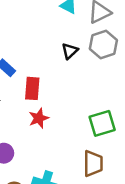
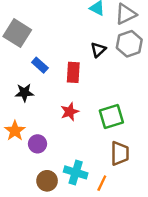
red rectangle: (32, 88) -> (73, 72), moved
green square: (102, 123) -> (111, 116), moved

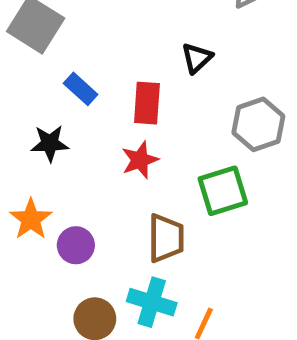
gray hexagon: (129, 44) -> (258, 124), moved
red star: (70, 112) -> (140, 160), moved
brown trapezoid: (120, 153) -> (166, 238), moved

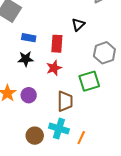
blue rectangle: (81, 89) -> (29, 38), turned -32
black star: (50, 143) -> (26, 59), moved
purple circle: (76, 245) -> (29, 95), moved

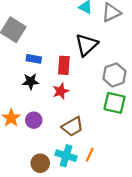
black triangle: (78, 25) -> (87, 45), size x1.6
green square: (89, 81) -> (114, 103), moved, turned 30
brown trapezoid: (65, 101) -> (73, 127), turned 60
orange line: (81, 138) -> (90, 155), moved

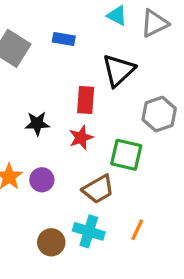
blue rectangle: (34, 59) -> (64, 39), moved
green square: (114, 103) -> (126, 155), moved
orange line: (90, 155) -> (137, 230), moved

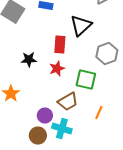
purple circle: (42, 180) -> (45, 116), moved
orange line: (137, 230) -> (99, 112), moved

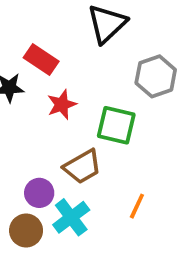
red rectangle: (60, 44) -> (41, 59), moved, turned -60
orange line: (99, 112) -> (137, 206), moved
cyan cross: (62, 128) -> (71, 217), turned 36

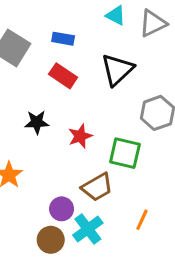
red rectangle: (41, 59) -> (63, 76), moved

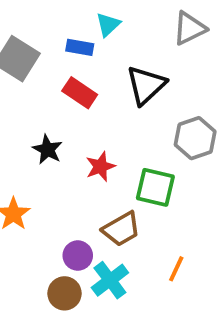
cyan triangle: (116, 15) -> (108, 25), moved, turned 50
black star: (37, 122) -> (47, 150), turned 30

